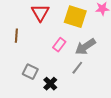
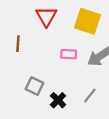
pink rectangle: (59, 45) -> (69, 54), turned 56
gray line: (77, 68) -> (90, 95), moved

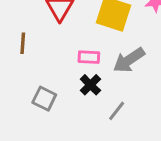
black cross: (58, 100) -> (90, 85), moved

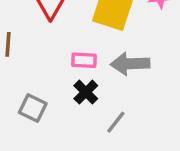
gray arrow: (129, 60) -> (130, 64), turned 32

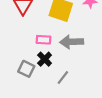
gray square: (33, 108) -> (26, 69), moved

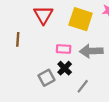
gray square: (26, 69) -> (46, 78), turned 35

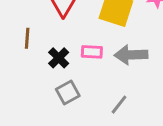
black cross: (65, 68) -> (59, 58), moved

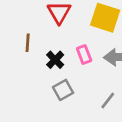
pink rectangle: (92, 52) -> (84, 55), turned 66

